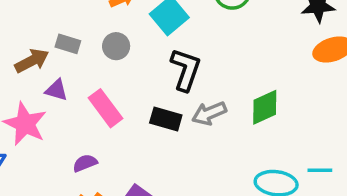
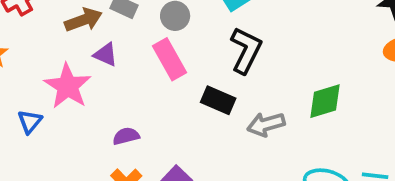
pink rectangle: (106, 108) -> (169, 59), moved
gray arrow: (209, 113) -> (266, 124), moved

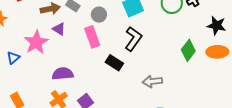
green diamond: (325, 101) -> (188, 50), moved, turned -45
gray arrow: (266, 124) -> (152, 81), moved
purple semicircle: (126, 136) -> (63, 74), size x1.5

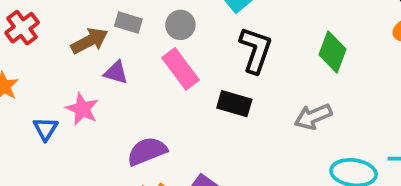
pink star: (36, 42) -> (82, 109), size x0.7
green diamond: (188, 50) -> (332, 52), moved
blue triangle: (13, 58) -> (45, 129), moved

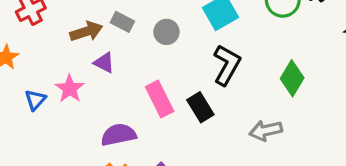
pink rectangle: (180, 69) -> (160, 99), moved
black rectangle: (234, 104) -> (200, 107), turned 32

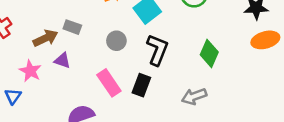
gray circle: (166, 32) -> (116, 41), moved
pink star: (70, 89) -> (30, 71), moved
black rectangle: (200, 107) -> (141, 85), turned 60

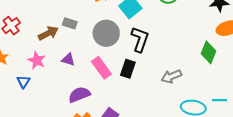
gray circle: (116, 41) -> (106, 33), size x1.6
green diamond: (209, 53) -> (209, 52), moved
purple triangle: (62, 60) -> (68, 59), moved

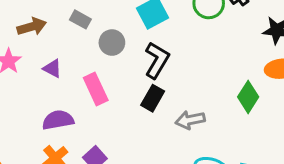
gray rectangle: (70, 23) -> (80, 19), moved
gray circle: (106, 33) -> (112, 43), size x0.7
black rectangle: (128, 69) -> (153, 98), moved

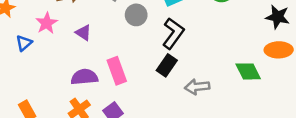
pink rectangle: (96, 89) -> (117, 71), moved
green diamond: (248, 97) -> (248, 71), turned -64

